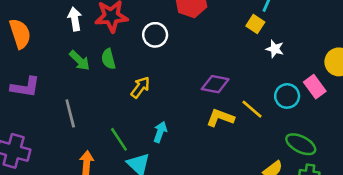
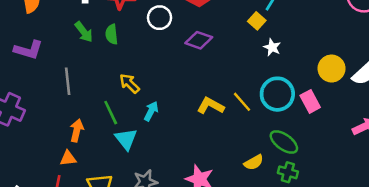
purple diamond: (215, 84) -> (199, 40), moved
yellow arrow: (140, 87) -> (130, 83), moved, turned -90
pink rectangle: (315, 87) -> (310, 101), moved
cyan circle: (287, 96) -> (277, 94), size x1.4

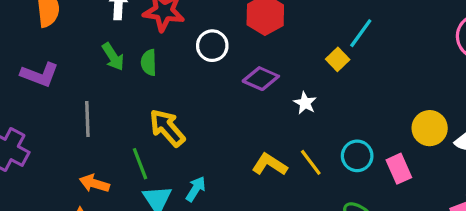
white star: (272, 47) -> (305, 103), moved
yellow arrow: (130, 83) -> (167, 128), size x1.4
cyan circle: (277, 94) -> (357, 156), size x0.7
cyan arrow: (151, 111) -> (196, 189), moved
orange arrow: (77, 130) -> (94, 183), turned -90

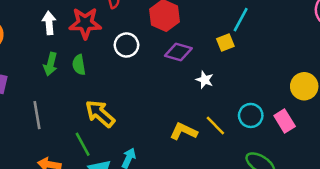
green arrow: (113, 57) -> (50, 64), turned 55
yellow square: (338, 59) -> (225, 42), turned 30
purple diamond: (261, 79) -> (178, 52), moved

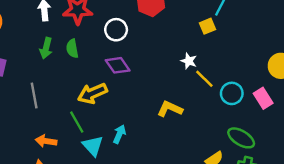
purple diamond: (178, 52) -> (118, 65), moved, turned 40
yellow arrow: (100, 114) -> (92, 93), turned -64
yellow line: (215, 125) -> (204, 79), moved

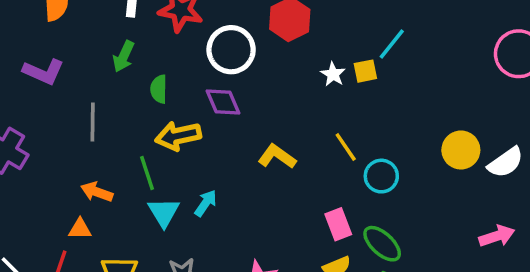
white circle: (116, 30) -> (231, 50), size x1.4
green semicircle: (72, 49) -> (159, 89), moved
white star: (189, 61) -> (333, 74), moved
pink rectangle: (263, 98) -> (338, 224), moved
yellow L-shape: (170, 109) -> (277, 157), moved

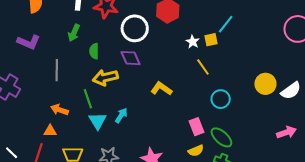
yellow line: (346, 147) -> (203, 67), moved

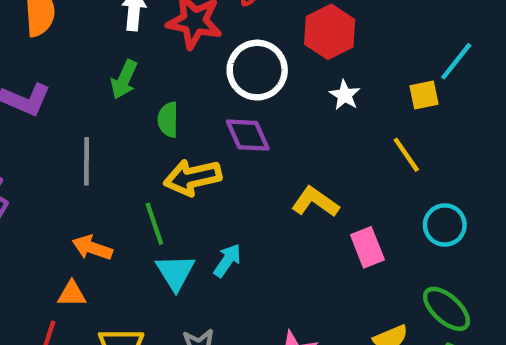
white star: (193, 42) -> (345, 95), moved
pink rectangle: (196, 127) -> (367, 247), moved

